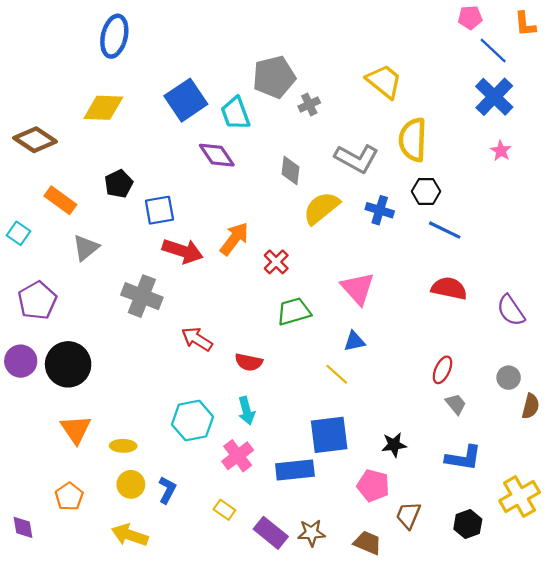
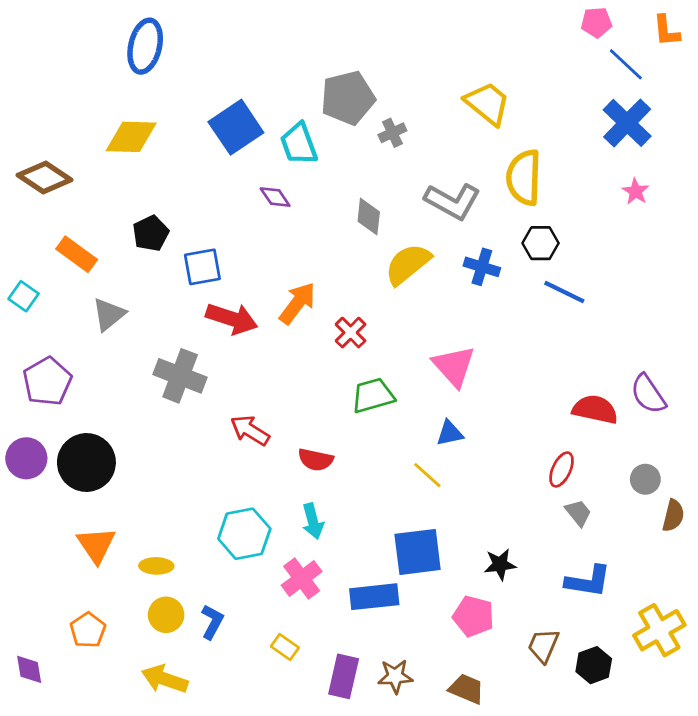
purple diamond: (217, 155) -> (275, 197), size x0.7
red semicircle: (449, 288) -> (595, 409), moved
brown trapezoid: (408, 515) -> (543, 646), moved
purple rectangle: (271, 533) -> (344, 676), turned 64

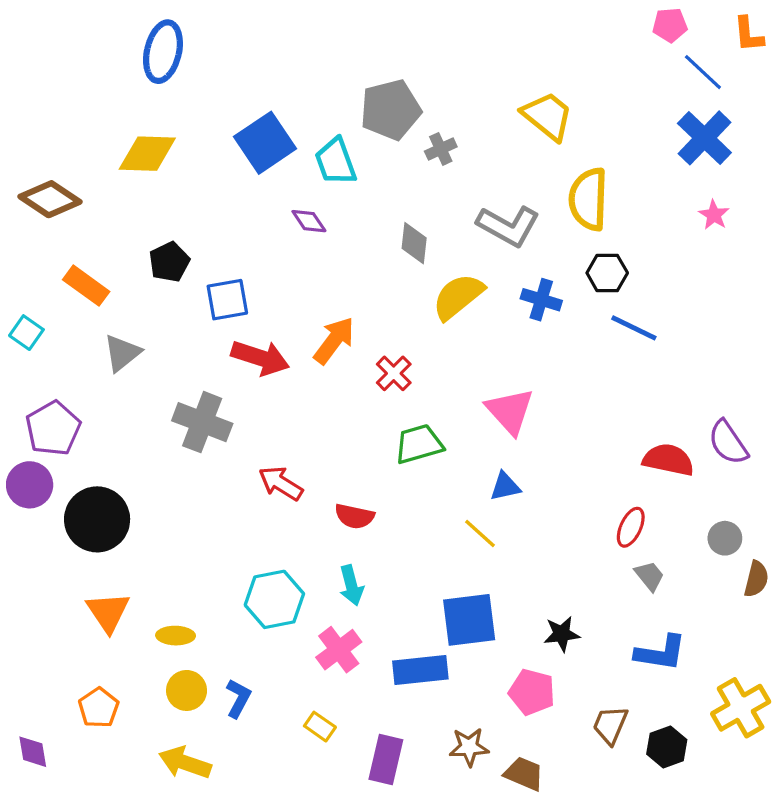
purple circle: (26, 458) -> (30, 485), moved
brown star: (395, 676) -> (469, 747), moved

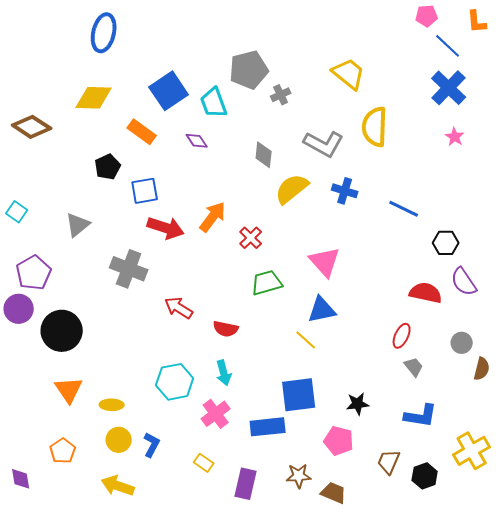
black hexagon: (607, 273) -> (446, 243), moved
orange rectangle: (86, 286) -> (142, 132), moved
blue triangle: (505, 486) -> (322, 310), size x1.4

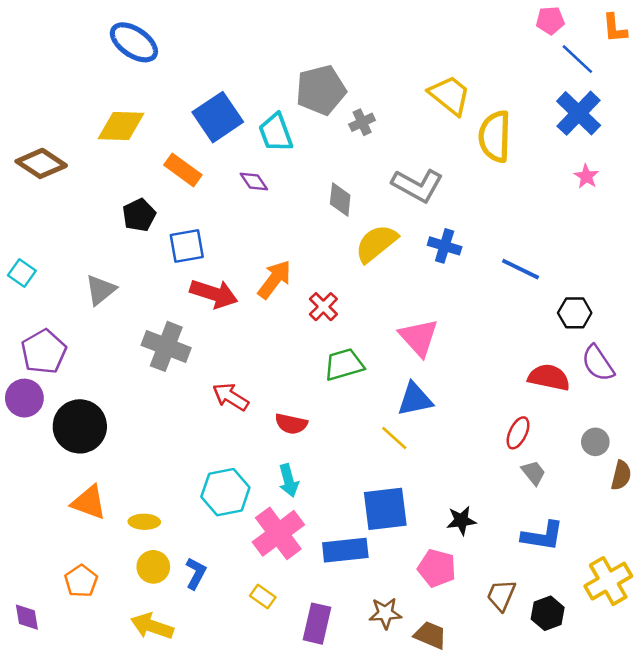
blue ellipse: (104, 33) -> (134, 42), turned -69
yellow semicircle: (375, 127) -> (495, 136), moved
orange triangle: (69, 390) -> (89, 502), turned -36
pink cross: (216, 414) -> (278, 533), size x1.4

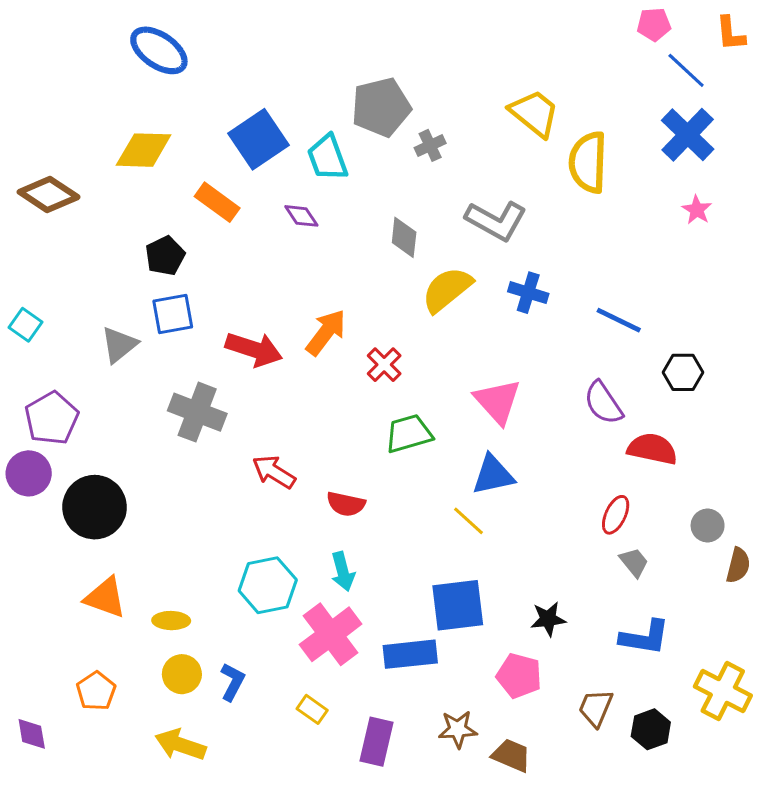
blue square: (187, 246) -> (173, 314), moved
purple semicircle: (598, 363) -> (603, 403), moved
yellow cross: (608, 581) -> (723, 691), turned -33

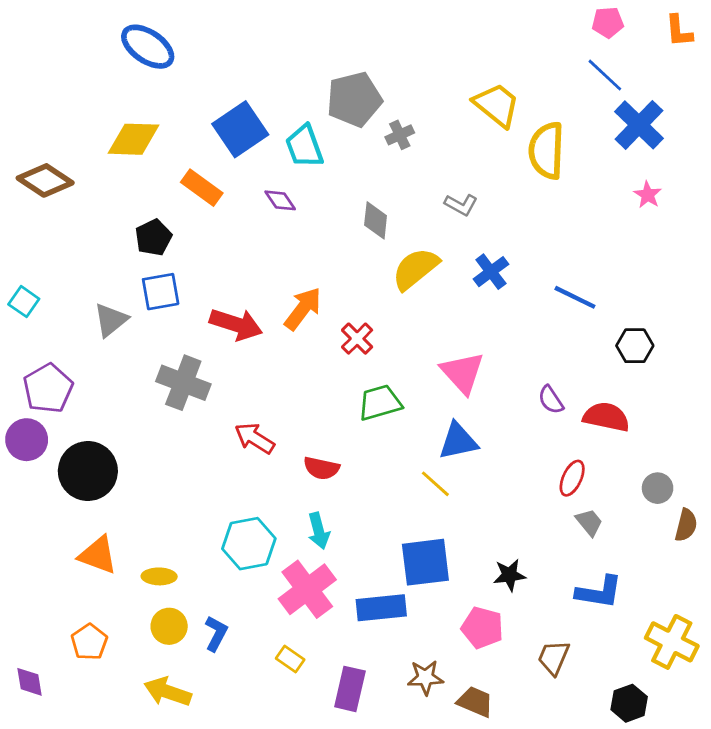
blue line: (686, 70) -> (605, 75), moved
gray L-shape: (496, 221) -> (461, 205), size x0.6
blue cross: (528, 293) -> (491, 272), turned 36
purple semicircle: (603, 403) -> (551, 400), moved, size x0.7
black hexagon: (651, 729) -> (629, 703), moved

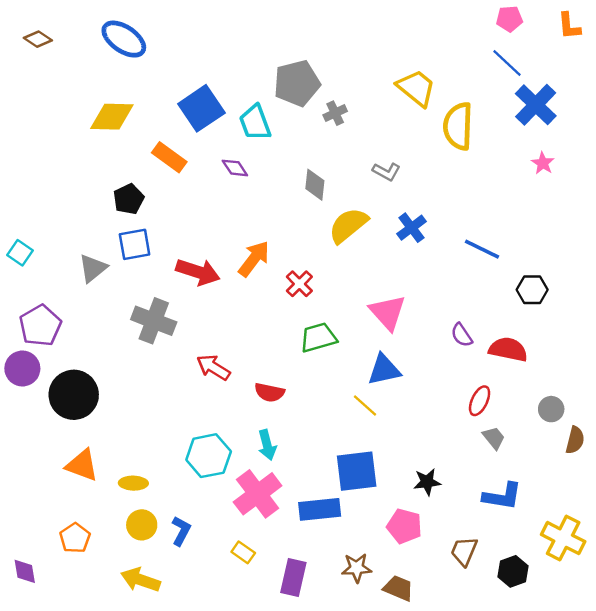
brown diamond: (45, 180) -> (38, 39), moved, size x0.6
black hexagon: (629, 703) -> (513, 571), moved

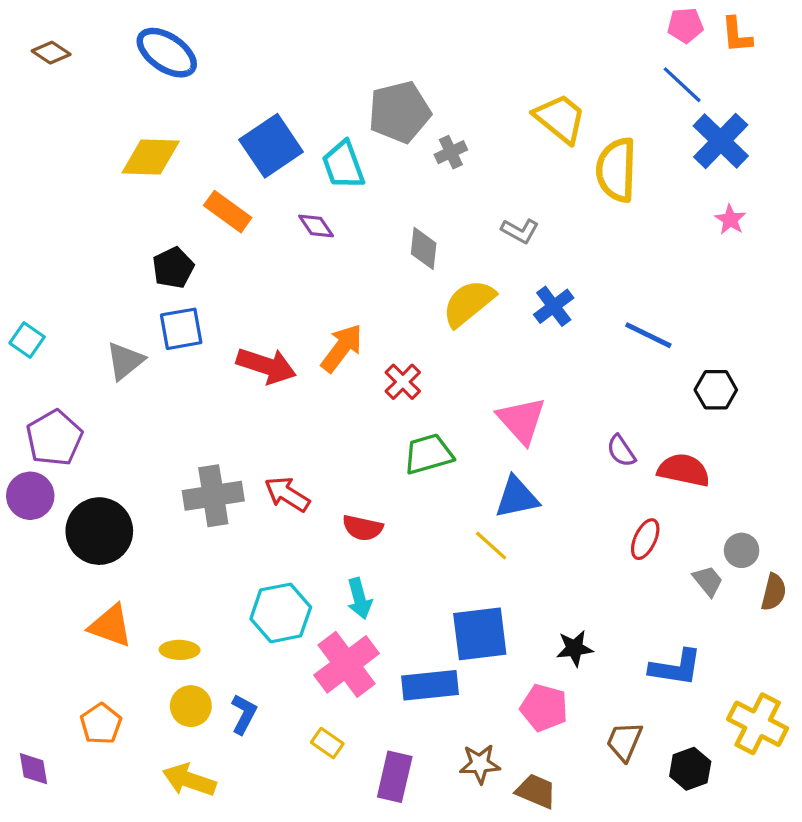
orange L-shape: (569, 26) -> (737, 35), moved
gray cross: (154, 321) -> (213, 496), moved, turned -30
gray trapezoid: (494, 438) -> (708, 581), moved

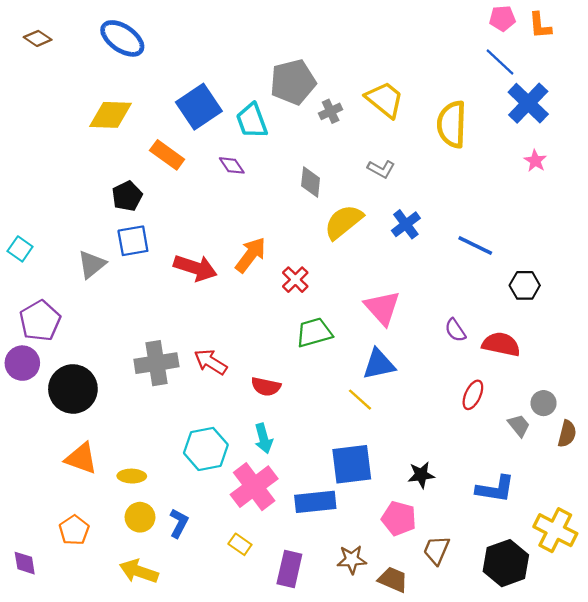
yellow trapezoid: (560, 118) -> (385, 100), moved
brown trapezoid: (624, 741) -> (436, 550), moved
black hexagon: (690, 769) -> (506, 563), size x1.5

